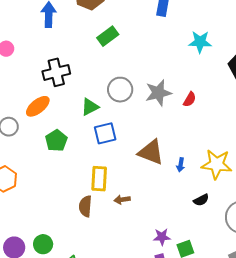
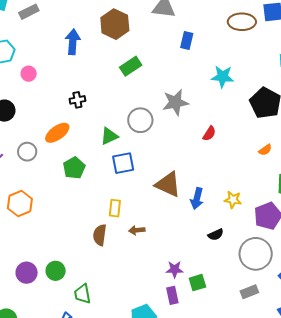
black cross: (56, 72) -> (77, 100), size x0.6
gray star: (158, 93) -> (175, 102), moved
yellow star: (217, 164) -> (233, 200), size x0.6
blue arrow: (181, 165) -> (197, 199), size x1.5
yellow rectangle: (99, 179) -> (115, 208), size x0.7

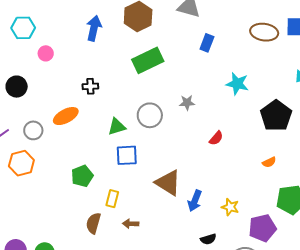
green rectangle: (131, 66) -> (148, 60), size x1.4
gray star: (175, 102) -> (187, 103), size x0.6
green pentagon: (74, 168) -> (82, 176), moved
orange hexagon: (20, 204) -> (21, 163), moved

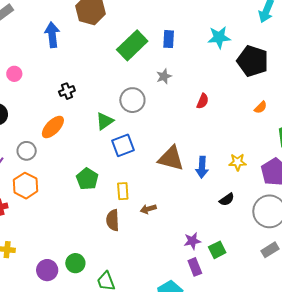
blue rectangle: (207, 43) -> (169, 39), moved
green rectangle: (148, 60) -> (132, 45), moved
cyan star: (237, 84) -> (219, 37), moved

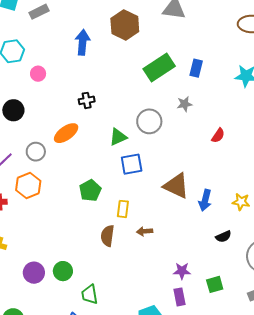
green square: (217, 250) -> (215, 284), moved

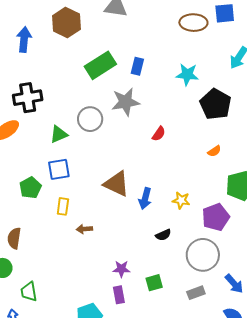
black cross: (87, 100) -> (28, 98), size x1.8
gray star: (185, 104) -> (126, 102), size x1.8
blue square: (132, 164) -> (59, 169), moved
brown semicircle: (107, 236) -> (14, 238), moved

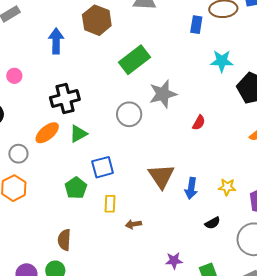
blue rectangle: (137, 66) -> (196, 25), moved
green triangle: (59, 134) -> (78, 134), moved
brown triangle: (117, 184) -> (161, 176), turned 36

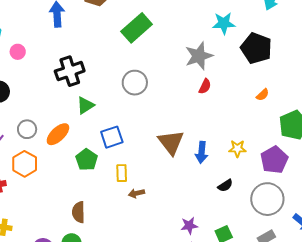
gray star: (163, 94) -> (199, 56), moved
orange ellipse: (47, 133) -> (58, 134), moved
brown arrow: (133, 224) -> (136, 193), moved

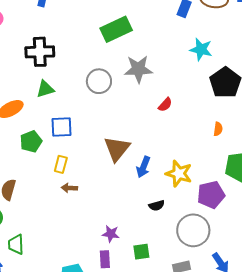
gray star: (199, 56) -> (138, 69), moved
orange semicircle: (263, 95) -> (218, 129), turned -56
yellow star: (237, 149) -> (179, 174), size x1.5

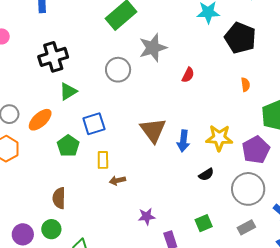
purple star: (111, 234) -> (147, 216), moved

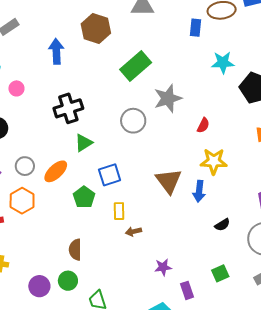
yellow star: (219, 138) -> (214, 161), moved

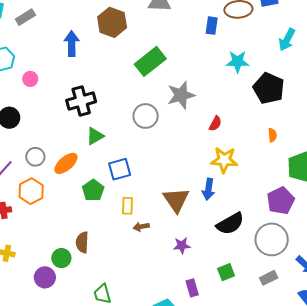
brown triangle: (169, 181) -> (176, 200), moved
black semicircle: (222, 225) -> (230, 224), size x1.8
purple star: (163, 267) -> (182, 246), moved
green circle: (68, 281) -> (61, 258), moved

